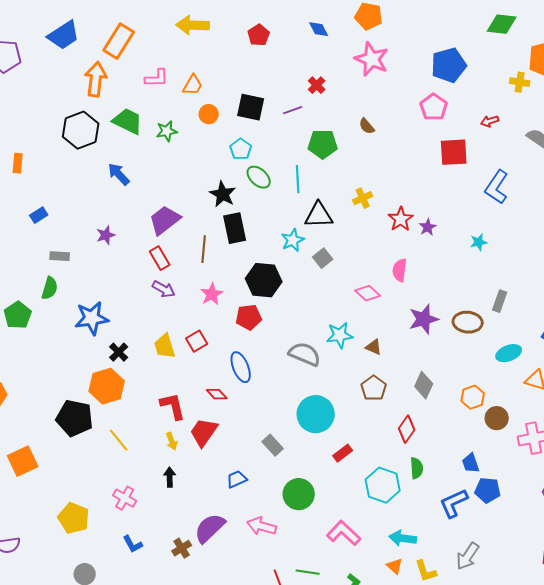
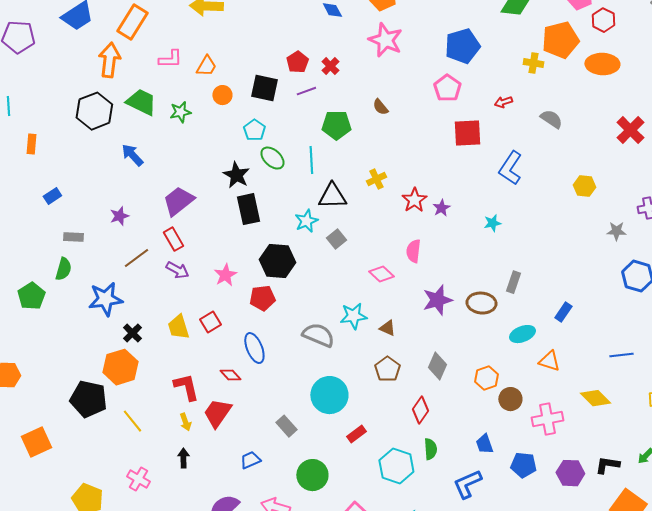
red pentagon: (259, 35) -> (297, 62), moved
brown line: (204, 249) -> (136, 258), moved, turned 48
blue pentagon: (488, 490) -> (523, 465), moved

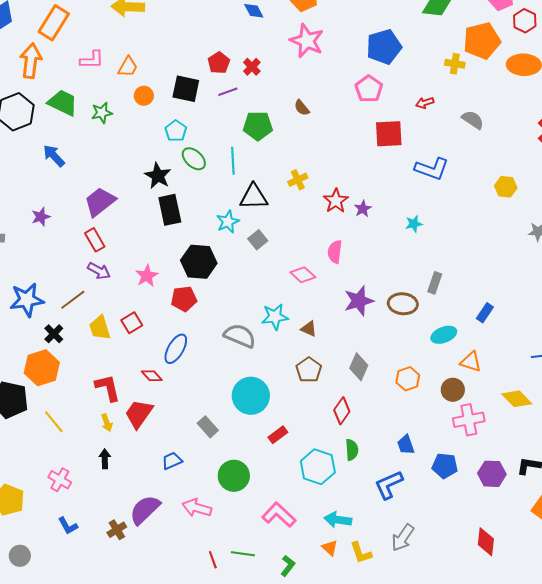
blue L-shape: (510, 168) -> (432, 169), turned -104
brown line: (136, 258) -> (73, 300), moved
blue ellipse: (254, 348) -> (176, 349), turned 52
brown circle: (510, 399) -> (453, 390), moved

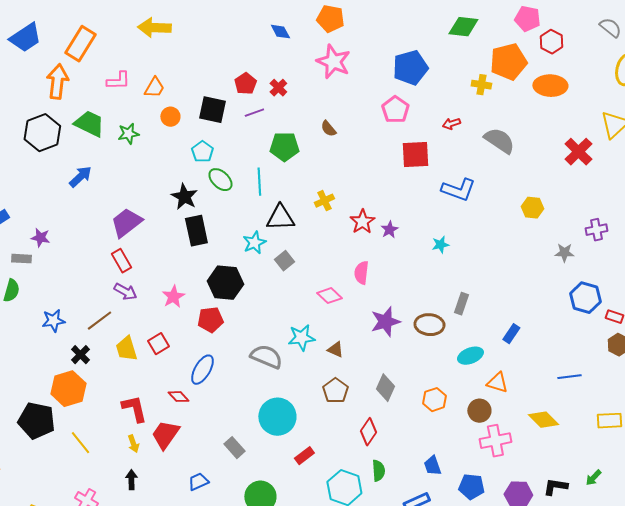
gray semicircle: (473, 120) -> (499, 141), size x1.4
blue arrow: (54, 156) -> (80, 177), turned 90
purple star: (41, 217) -> (40, 238), moved, turned 30
blue star: (27, 300) -> (53, 321), size x0.7

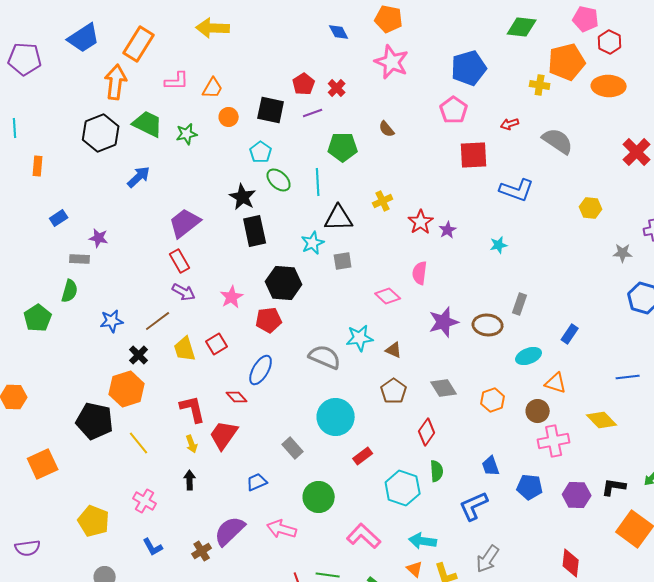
gray square: (284, 261) -> (343, 261), turned 30
gray diamond: (385, 388) -> (444, 388), turned -56

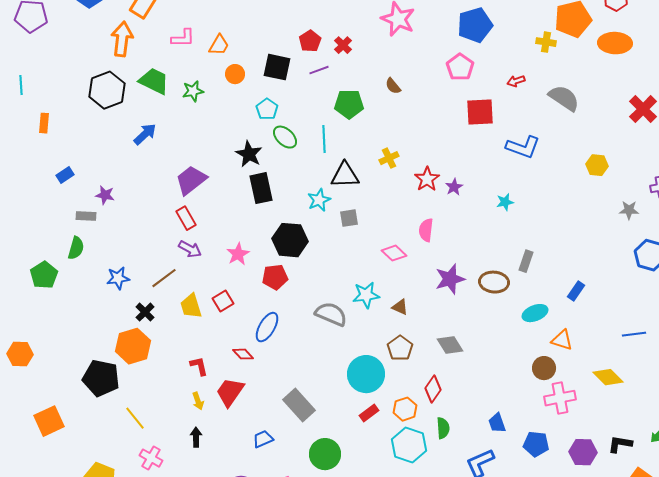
orange hexagon: (493, 400) -> (405, 409), moved
red L-shape: (193, 409) -> (199, 366), size x0.7
cyan circle: (336, 417) -> (366, 374), moved
yellow line: (139, 443) -> (135, 418), moved
gray rectangle: (293, 448) -> (299, 405), size x1.5

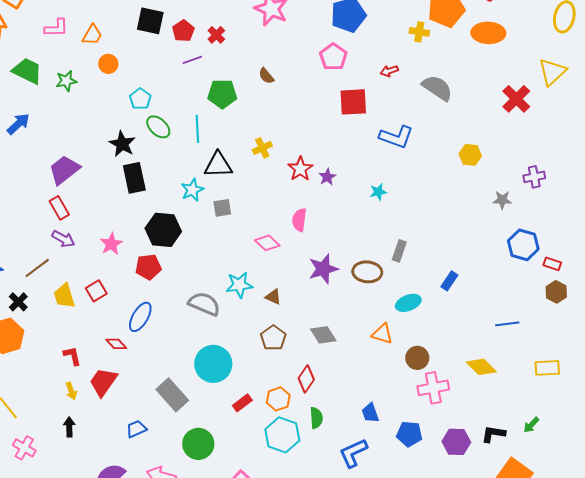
black square: (277, 67) -> (150, 21), moved
orange triangle: (562, 340) -> (382, 334), moved
cyan circle: (366, 374) -> (213, 364), moved

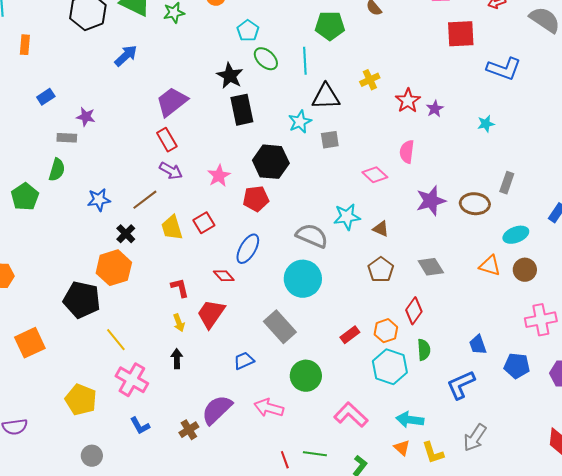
brown circle: (417, 358) -> (525, 270), moved
cyan circle: (213, 364) -> (303, 279), moved
pink cross: (24, 448) -> (132, 380), size x1.4

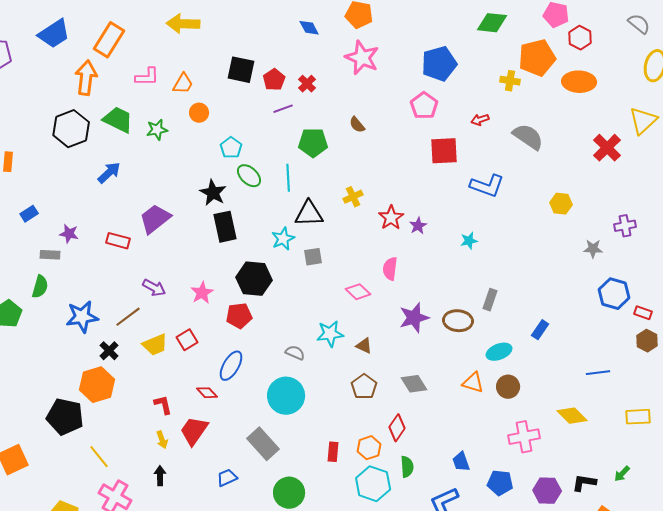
red rectangle: (167, 140) -> (118, 241), moved, turned -45
blue star: (99, 200) -> (82, 317), size x1.4
yellow trapezoid: (172, 228) -> (155, 345), turned -96
gray semicircle: (312, 236) -> (295, 353), size x0.6
red rectangle: (350, 335) -> (333, 452), turned -48

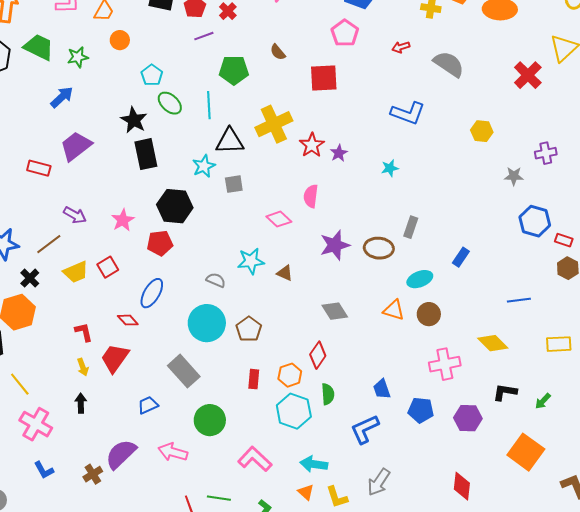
red square: (444, 151) -> (324, 78), moved
blue arrow: (109, 173) -> (62, 97), moved
yellow cross: (353, 197) -> (274, 124), size x1.8
brown pentagon: (364, 387) -> (249, 329), moved
black L-shape: (584, 483) -> (505, 392), moved

